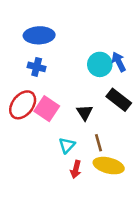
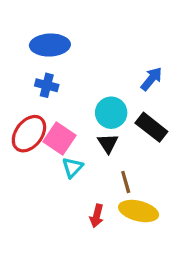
blue arrow: (119, 62) -> (151, 79), turned 66
cyan circle: (100, 64) -> (111, 113), moved
cyan triangle: (67, 145) -> (72, 167), moved

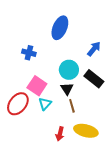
blue ellipse: (50, 45) -> (60, 28), moved, turned -65
red ellipse: (29, 134) -> (18, 104), moved
brown line: (126, 182) -> (72, 106), moved

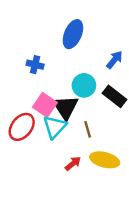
black triangle: (67, 89) -> (66, 107), moved, size x1.6
cyan triangle: (45, 104) -> (55, 127), size x1.5
red arrow: (60, 134) -> (73, 164), turned -144

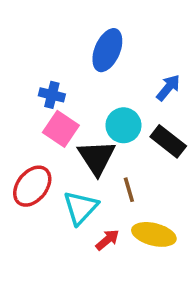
pink square: (45, 105) -> (61, 129), moved
cyan triangle: (55, 127) -> (81, 208), moved

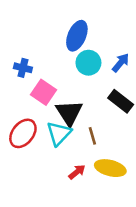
blue cross: (52, 95) -> (23, 68), moved
cyan circle: (123, 125) -> (88, 63), moved
cyan triangle: (81, 208) -> (59, 133), moved

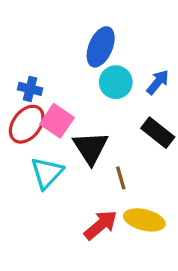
red ellipse: (23, 133) -> (27, 124), moved
cyan triangle: (59, 133) -> (47, 173), moved
red arrow: (77, 172) -> (101, 225), size x1.5

